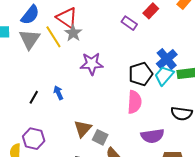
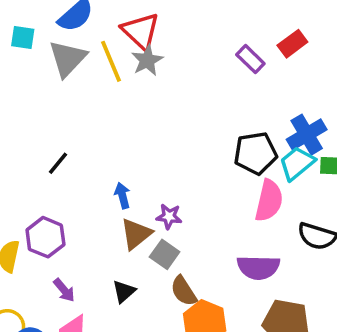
purple star: (92, 64) -> (169, 216), moved, size x0.6
blue arrow: (58, 93) -> (122, 196), moved
pink semicircle: (134, 102) -> (269, 201), moved

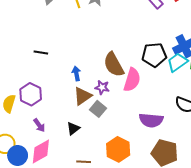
black line: (58, 163) -> (41, 52), turned 56
pink semicircle: (269, 201) -> (132, 80), moved
brown semicircle: (184, 291) -> (114, 65), moved, size x1.4

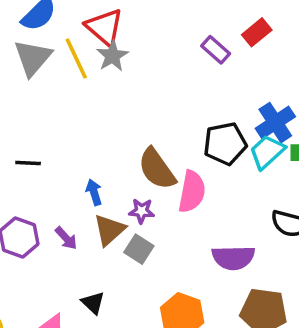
purple arrow: (39, 125) -> (66, 238), moved
black triangle: (73, 128) -> (93, 303), moved, turned -32

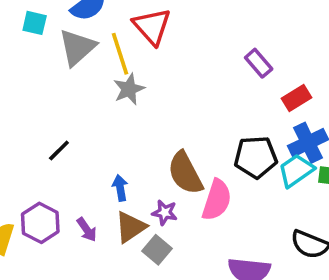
red rectangle: (257, 32) -> (297, 98), moved
gray star: (112, 56) -> (129, 89), moved
black line: (28, 163) -> (59, 151), turned -55

